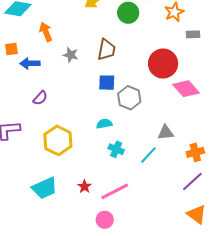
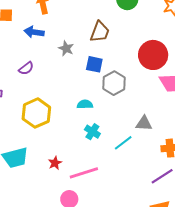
gray star: (71, 55) -> (66, 48), moved
blue arrow: (30, 63) -> (34, 32), moved

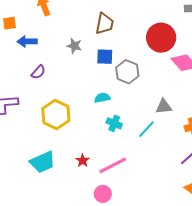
blue arrow: (34, 32) -> (27, 41), moved

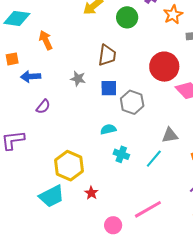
yellow hexagon: (56, 114) -> (69, 166), moved
pink line: (113, 165) -> (148, 209), moved

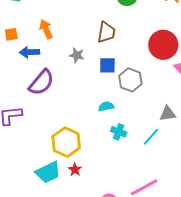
orange arrow: (46, 40) -> (46, 29), moved
purple semicircle: (43, 107) -> (41, 83), size x1.8
red star: (91, 193) -> (75, 170), moved

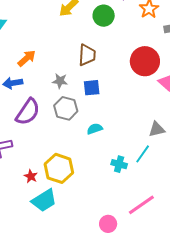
orange arrow: (46, 29) -> (27, 58), turned 78
gray hexagon: (130, 80) -> (66, 108), moved
cyan cross: (119, 132) -> (119, 164), moved
red star: (75, 170) -> (31, 176), moved

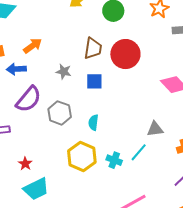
red circle: (145, 61) -> (125, 54), moved
gray hexagon: (66, 108) -> (60, 113), moved
cyan semicircle: (95, 129) -> (93, 123), turned -70
yellow hexagon: (59, 168) -> (82, 156), moved

